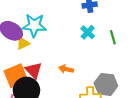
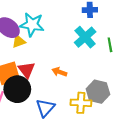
cyan cross: (88, 32) -> (85, 37), size x1.5

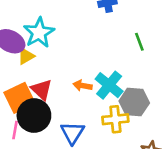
cyan star: (32, 25) -> (39, 33), turned -30
cyan cross: (85, 37) -> (109, 85), moved

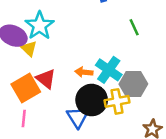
yellow triangle: (26, 56) -> (29, 49), turned -42
black circle: (34, 115) -> (92, 100), moved

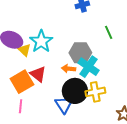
cyan star: (40, 26) -> (41, 41), moved
gray hexagon: (133, 84) -> (80, 53), moved

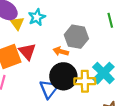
cyan star: (41, 41) -> (37, 17), size x0.7
cyan cross: (88, 67) -> (103, 73), moved

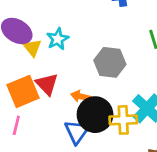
orange arrow: (61, 51) -> (81, 96), moved

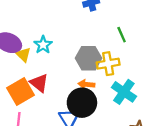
orange arrow: (81, 96) -> (86, 84), moved
yellow cross: (123, 120) -> (108, 64), moved

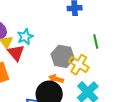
yellow cross: (108, 64) -> (79, 65), turned 30
red triangle: (39, 83) -> (16, 53), moved

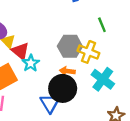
cyan star: (25, 37) -> (31, 63), moved

